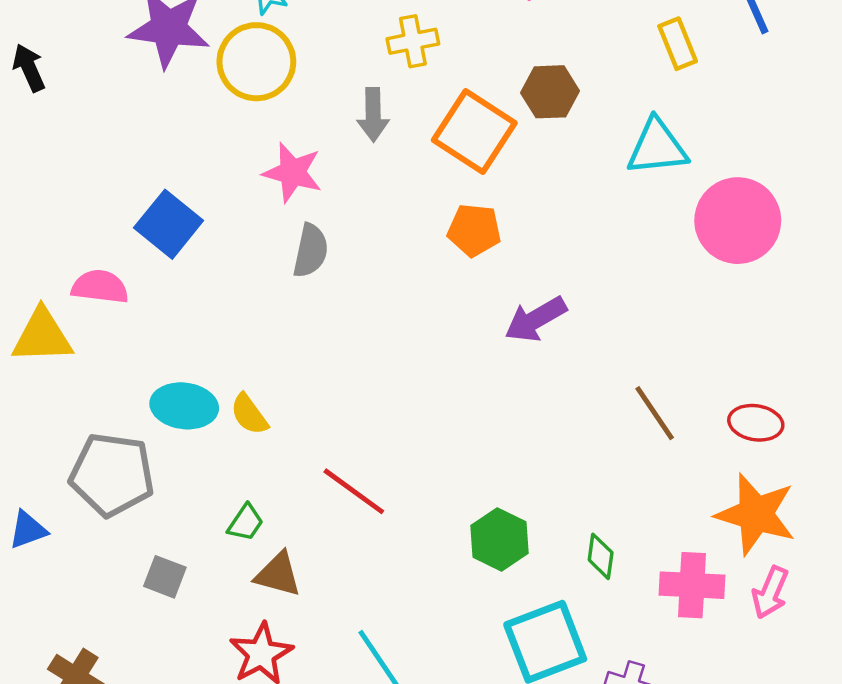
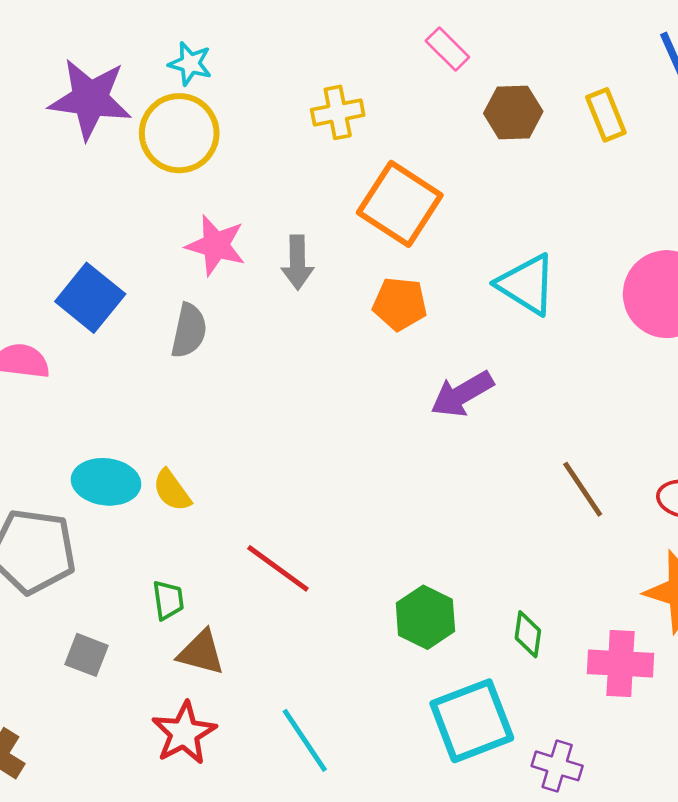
brown hexagon: (550, 92) -> (513, 112), moved
gray arrow: (373, 115) -> (297, 262), moved
cyan triangle: (657, 147) -> (527, 284), moved, turned 38
gray semicircle: (311, 251) -> (189, 331), moved
green trapezoid: (246, 523) -> (168, 600), turned -42

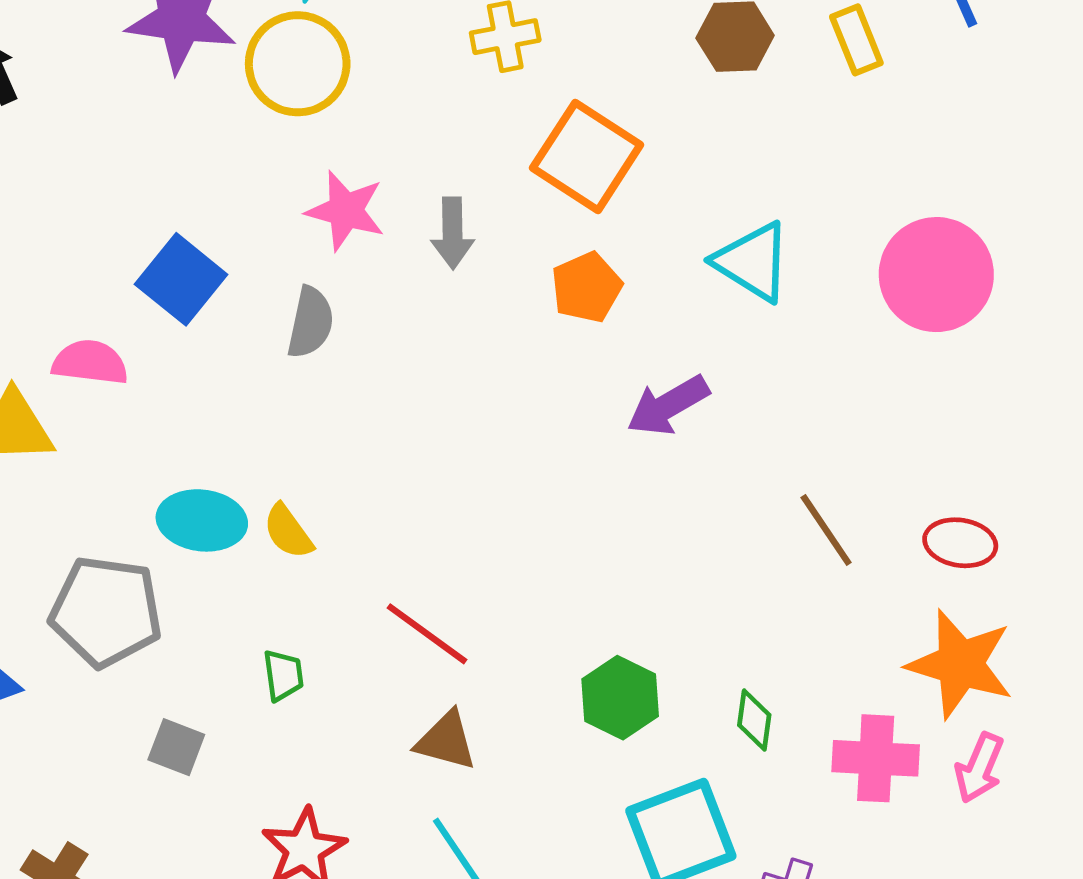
orange pentagon: (400, 304) -> (587, 287), turned -30
brown triangle: (201, 653) -> (446, 741), moved

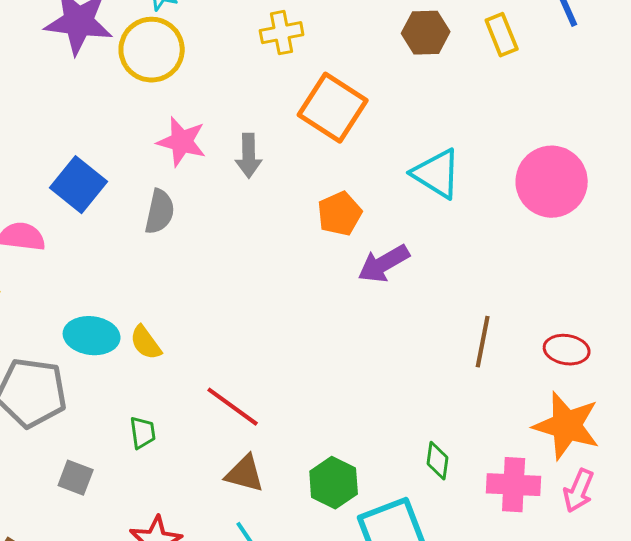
orange pentagon: (587, 287) -> (340, 214), moved
brown line: (826, 530) -> (483, 342), turned 45
green hexagon: (620, 698) -> (334, 483), moved

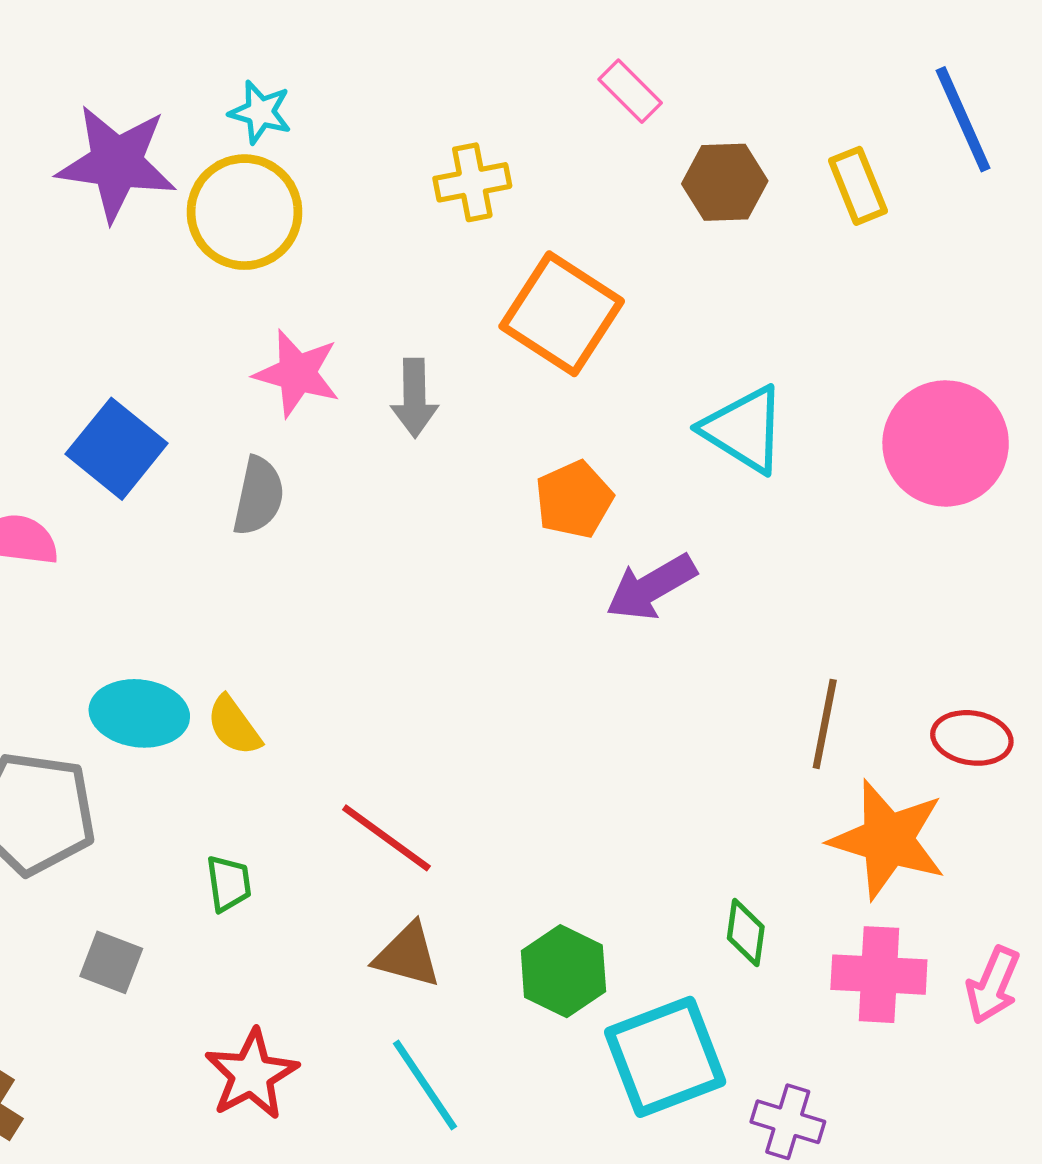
orange star: (567, 426) -> (888, 840), moved

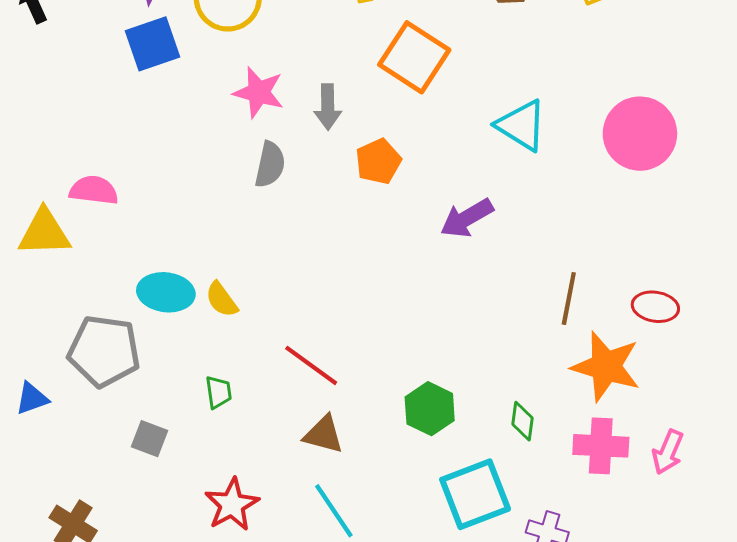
blue square: (117, 449) -> (153, 44), moved, turned 32
gray semicircle: (258, 496) -> (270, 165), moved
orange pentagon: (574, 500) -> (378, 161), moved
green hexagon: (563, 971) -> (430, 409), moved

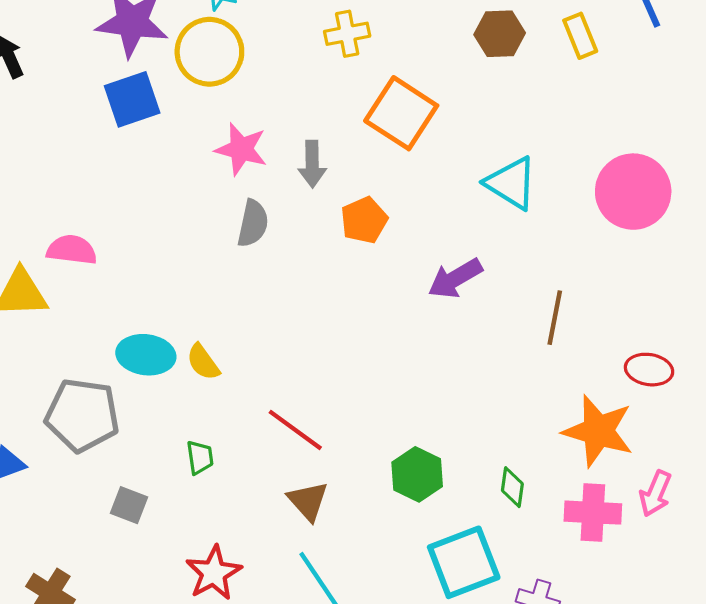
brown line: (569, 298) -> (555, 318), moved
brown triangle: (324, 434) -> (308, 501), turned 33
pink arrow: (668, 452) -> (655, 493), moved

